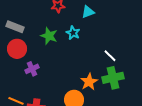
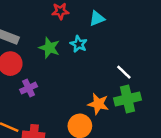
orange star: (89, 82) -> (98, 104), turned -30

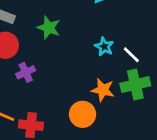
cyan star: (79, 44) -> (104, 47), moved

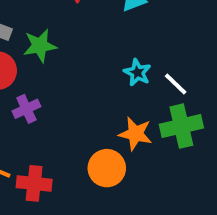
green star: (49, 28) -> (40, 46), moved, turned -30

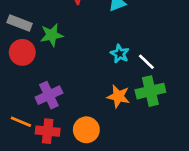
purple cross: (26, 109) -> (49, 95), moved, size x1.4
orange circle: (107, 168) -> (86, 130), moved

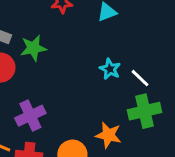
orange star: (118, 96) -> (108, 135), moved

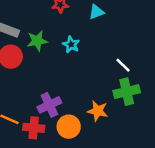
cyan star: (110, 69) -> (71, 44), moved
purple cross: (30, 116) -> (49, 105), moved

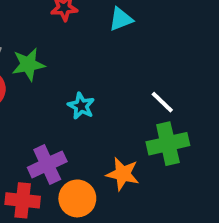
cyan star: (71, 44) -> (81, 106), moved

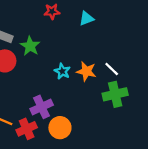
green star: (28, 64) -> (30, 46), turned -30
orange star: (123, 174) -> (86, 71), moved
red cross: (23, 200) -> (27, 129), turned -30

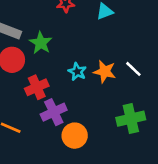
green cross: (115, 94) -> (131, 119), moved
red cross: (27, 129) -> (37, 87), moved

